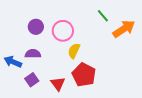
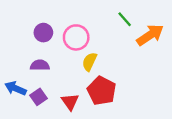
blue arrow: (13, 62) -> (16, 88), moved

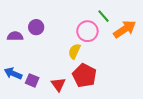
pink circle: (76, 37) -> (87, 31), moved
purple semicircle: (40, 65) -> (15, 36), moved
purple square: (39, 97) -> (32, 80), turned -32

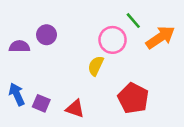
blue arrow: (13, 73) -> (17, 94), turned 42
red pentagon: (84, 75) -> (133, 98), moved
red triangle: (58, 84) -> (75, 109), turned -35

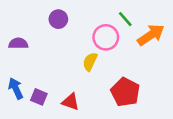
purple circle: (47, 35) -> (58, 19), moved

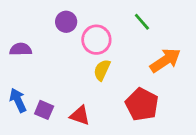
orange arrow: (151, 35) -> (165, 60), moved
pink circle: (106, 37) -> (96, 40), moved

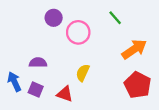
purple semicircle: (21, 49) -> (38, 63), moved
yellow semicircle: (102, 70) -> (83, 73), moved
red pentagon: (142, 104) -> (138, 85), moved

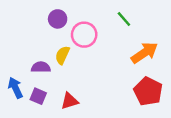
yellow semicircle: (83, 73) -> (62, 55), moved
red triangle: (65, 94) -> (70, 101), turned -36

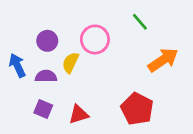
purple circle: (58, 19) -> (47, 41), moved
blue arrow: (15, 88) -> (17, 65), moved
red pentagon: (148, 91) -> (137, 109), moved

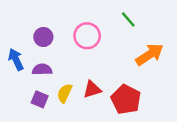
yellow semicircle: (70, 63) -> (65, 93), moved
red triangle: (79, 114) -> (92, 89), moved

